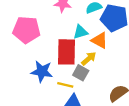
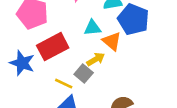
red rectangle: (66, 52) -> (53, 47), moved, turned 50
blue star: (42, 71) -> (22, 63), moved

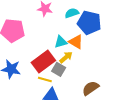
cyan triangle: (92, 28) -> (61, 42), moved
red rectangle: (53, 47) -> (43, 62), moved

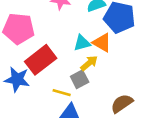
red rectangle: (43, 62) -> (41, 60), moved
gray square: (59, 69) -> (80, 79), turned 32

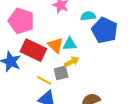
orange triangle: (102, 43) -> (55, 45), moved
red rectangle: (41, 60) -> (33, 50), turned 50

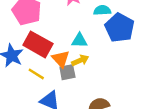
orange triangle: (55, 45) -> (61, 59), moved
yellow line: (44, 80) -> (36, 74), moved

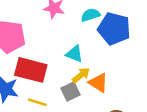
cyan triangle: (79, 40) -> (74, 54), turned 35
orange triangle: (61, 59) -> (98, 83), moved

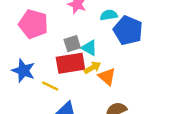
red rectangle: (31, 70) -> (70, 63), moved, turned -32
gray square: (70, 91) -> (72, 44), moved

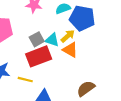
yellow arrow: (92, 68) -> (68, 36), moved
orange triangle: (107, 77) -> (70, 50), moved

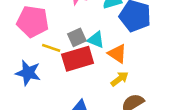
yellow arrow: (68, 36) -> (120, 79), moved
yellow line: (25, 80) -> (51, 48), moved

